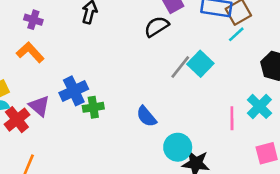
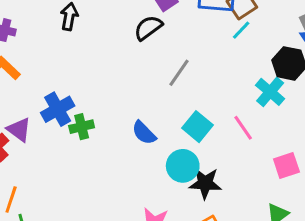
cyan square: (200, 64) -> (197, 127), moved
cyan cross: (259, 106) -> (270, 92), moved
pink line: (232, 118) -> (243, 128), turned -30

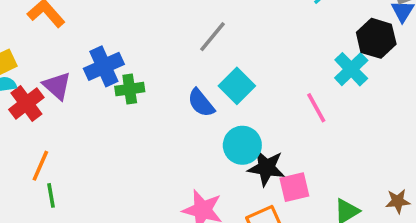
gray line: (179, 73) -> (213, 37), moved
cyan square: (197, 127) -> (237, 86), moved
pink square: (286, 166) -> (294, 187), moved

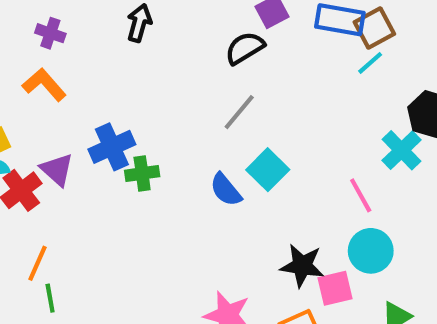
cyan circle: (242, 145) -> (371, 251), moved

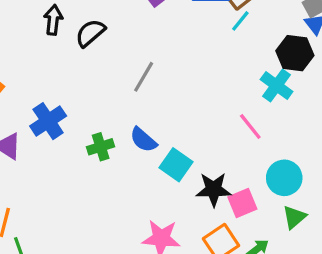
black semicircle: (245, 48) -> (90, 33), moved
cyan square: (268, 170) -> (176, 165), moved
green cross: (142, 173) -> (101, 147), moved
cyan circle: (371, 251) -> (284, 178), moved

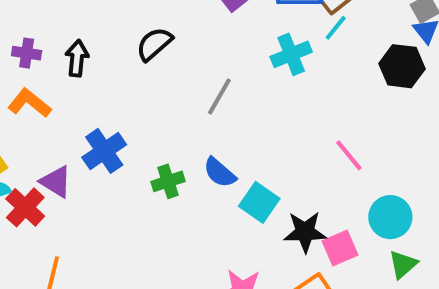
black arrow: (53, 20) -> (77, 58), moved
cyan cross: (277, 85) -> (291, 54), moved, turned 32

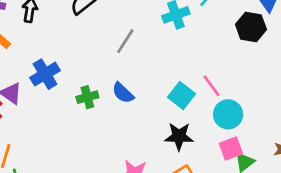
cyan square: (259, 202) -> (182, 95), moved
cyan circle: (390, 217) -> (228, 114), moved
pink square: (340, 248) -> (231, 148), moved

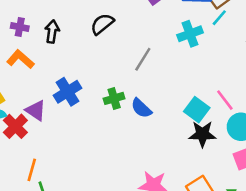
green cross: (87, 97) -> (114, 98), moved
black star: (179, 136) -> (202, 134), moved

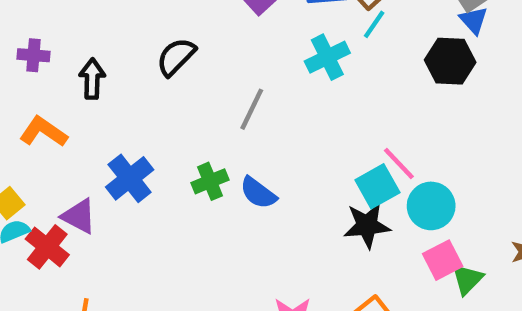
purple cross: (20, 27) -> (34, 55), moved
cyan square: (197, 110) -> (377, 186), moved, turned 30

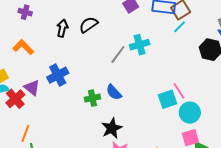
cyan cross: (327, 57) -> (140, 45), moved
black arrow: (92, 79) -> (62, 28), moved
green cross: (210, 181) -> (92, 98), moved
black star: (367, 225) -> (112, 128), moved, turned -30

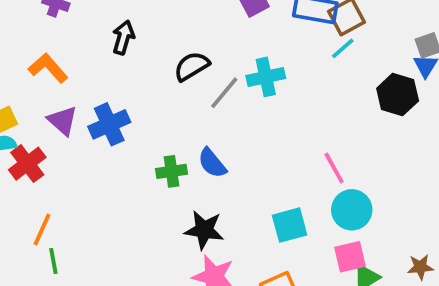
black semicircle: (89, 25) -> (192, 66), moved
purple triangle: (32, 88) -> (63, 121), moved
cyan square: (168, 99) -> (290, 225), moved
black star: (112, 128) -> (204, 230), turned 30

